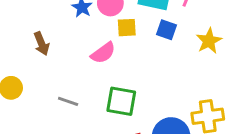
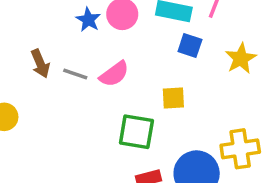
yellow square: (127, 28) -> (173, 98), moved
gray line: (68, 101) -> (75, 74), moved

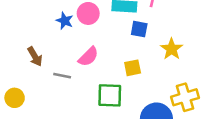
yellow star: (241, 58) -> (172, 49), moved
gray line: (75, 74) -> (62, 76), moved

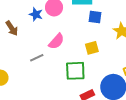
brown arrow: (35, 57) -> (12, 28), moved
gray line: (62, 76) -> (37, 58), turned -32

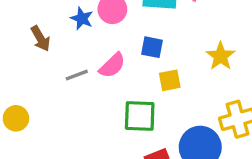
blue square: (95, 17) -> (152, 47), moved
gray line: (37, 58) -> (77, 75), moved

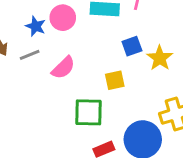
blue square: (152, 47) -> (132, 46), moved, turned -30
gray line: (77, 75) -> (30, 55), moved

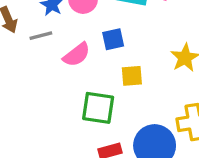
blue square: (132, 46) -> (113, 39), moved

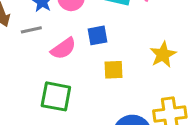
green square: (98, 108) -> (56, 96), moved

